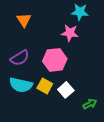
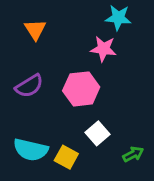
cyan semicircle: (21, 85) -> (31, 150), moved
yellow square: (45, 86) -> (66, 157), moved

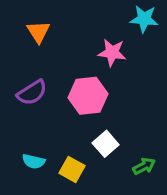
cyan star: (118, 18) -> (144, 19), moved
cyan semicircle: (31, 150) -> (34, 161), size x0.6

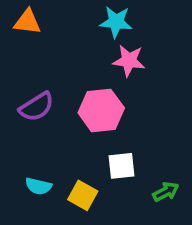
cyan star: (144, 19) -> (116, 22), moved
orange triangle: (38, 32) -> (27, 22), moved, turned -50
white square: (106, 144) -> (121, 166), turned 35

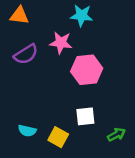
pink star: (129, 61) -> (61, 43), moved
purple semicircle: (37, 107) -> (26, 54), moved
pink hexagon: (101, 110) -> (87, 70), moved

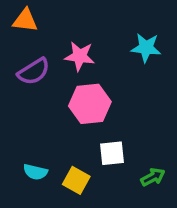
cyan star: (81, 16) -> (146, 48), moved
pink hexagon: (87, 70) -> (90, 104), moved

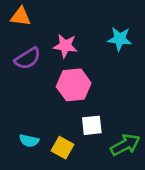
green arrow: (153, 177) -> (125, 145), size x1.5

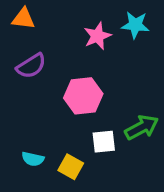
cyan star: (120, 39) -> (135, 25), moved
pink star: (65, 46) -> (97, 36), moved, turned -30
green arrow: (125, 145) -> (142, 127), moved

